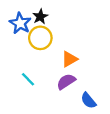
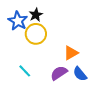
orange triangle: (69, 59) -> (71, 53), moved
blue semicircle: (88, 101) -> (80, 74), moved

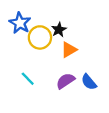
black star: (36, 15) -> (59, 30), moved
orange triangle: (71, 53) -> (69, 50), moved

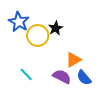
orange triangle: (69, 50) -> (73, 60), moved
purple semicircle: (66, 81) -> (62, 77), turned 60

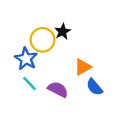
blue star: (19, 22) -> (26, 59), moved
purple semicircle: (62, 77) -> (58, 89), moved

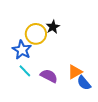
orange triangle: (83, 67) -> (75, 72), moved
blue semicircle: (94, 87) -> (84, 83), moved

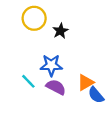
yellow circle: (36, 34) -> (34, 18), moved
blue star: (22, 50) -> (51, 65), moved, turned -30

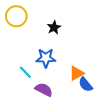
yellow circle: (34, 18) -> (16, 16), moved
purple semicircle: (56, 87) -> (44, 90), moved

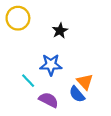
orange triangle: (76, 73) -> (85, 82), turned -42
blue semicircle: (86, 85) -> (77, 94), moved

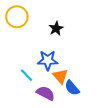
orange triangle: (85, 82) -> (60, 76), moved

